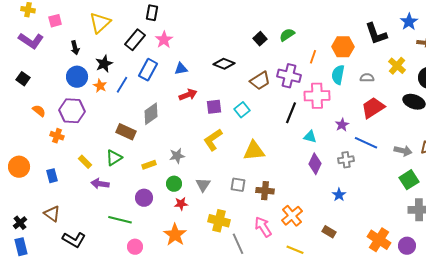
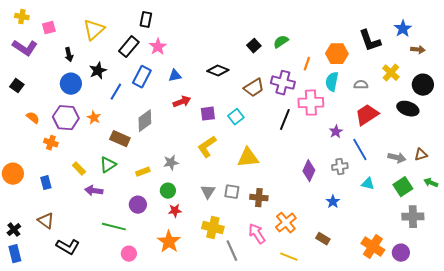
orange star: (100, 86) -> (94, 118), moved
cyan triangle: (310, 137) -> (368, 184), moved
blue line: (366, 143) -> (360, 150), turned 35
gray triangle: (203, 185) -> (208, 192), moved

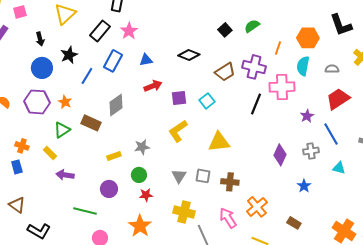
orange cross: (51, 143) -> (22, 146), moved
green triangle: (108, 165) -> (62, 130), moved

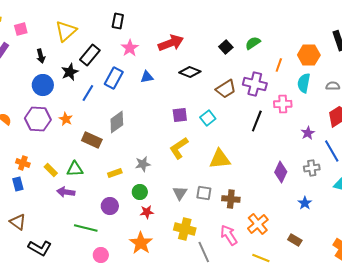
black rectangle: (100, 31) -> (90, 55), moved
red arrow: (153, 86) -> (171, 43), moved, size x1.4
pink cross: (282, 87) -> (283, 104), size x0.7
green triangle: (62, 130) -> (75, 169), moved, turned 30

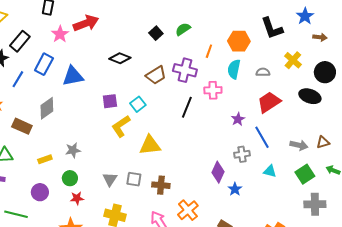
red arrow: (171, 43) -> (86, 23), moved
blue triangle: (147, 77) -> (73, 76), moved, size x1.6
yellow L-shape: (179, 148) -> (121, 126), moved
purple diamond: (281, 172) -> (218, 172), moved

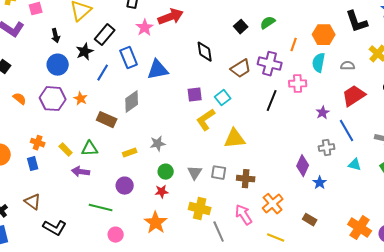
black diamond: (120, 58) -> (205, 52), turned 60
blue rectangle: (44, 64) -> (129, 58), turned -50
green circle: (70, 178) -> (166, 172), moved

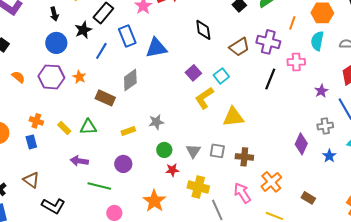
purple square: (195, 95) -> (193, 73), turned -35
purple arrow: (81, 172) -> (79, 161), moved
blue star: (320, 183) -> (329, 156), moved
red star: (162, 192) -> (172, 170), moved

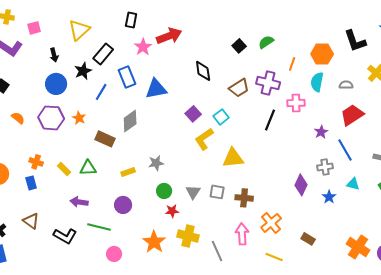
yellow cross: (198, 187) -> (188, 236), moved
pink arrow: (242, 193) -> (242, 234), turned 30
black L-shape: (53, 206) -> (65, 236), moved

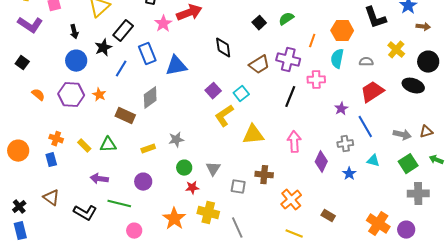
gray square: (217, 192) -> (238, 187), moved
pink arrow: (242, 234) -> (294, 142), moved

